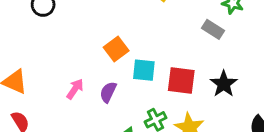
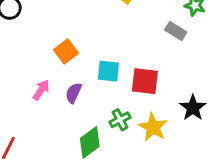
orange square: (116, 49) -> (66, 51), moved
black star: (224, 84) -> (193, 108), moved

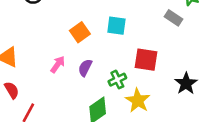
cyan square: (108, 71) -> (116, 26), moved
green cross: (120, 120) -> (117, 80), moved
yellow star: (153, 127) -> (138, 100), moved

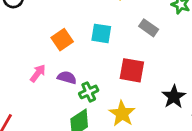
gray rectangle: (174, 18) -> (149, 28), moved
purple semicircle: (85, 68) -> (67, 78), turned 78
green cross: (117, 80) -> (89, 92), moved

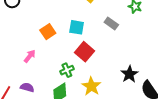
red square: (132, 70) -> (85, 52), moved, turned 30
purple semicircle: (67, 78) -> (27, 87), moved

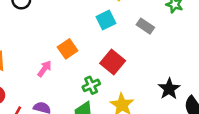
cyan square: (77, 27) -> (106, 20), moved, turned -35
orange square: (48, 32) -> (68, 49), moved

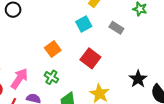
pink arrow: (44, 69) -> (19, 79), moved, size x1.5
green cross: (91, 85) -> (51, 77), moved, turned -32

